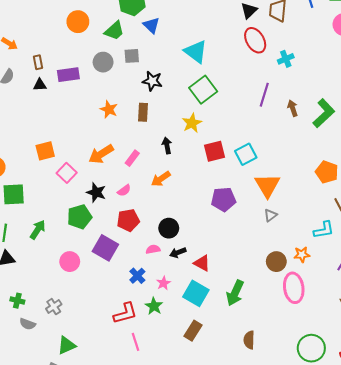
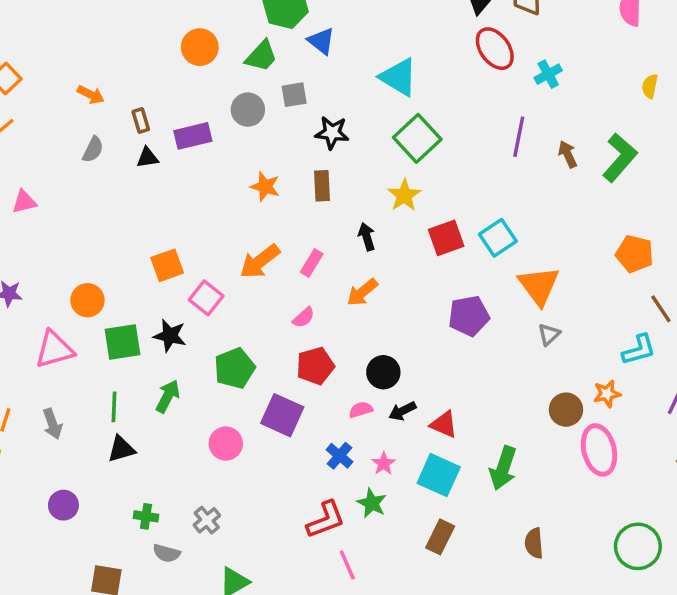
black star: (96, 192) -> (170, 336), moved

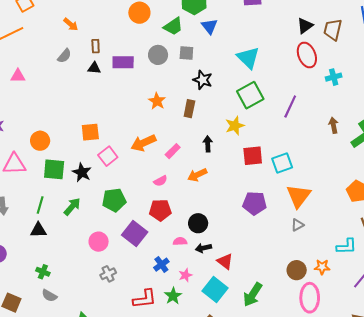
purple line: (519, 137) -> (290, 107), moved
gray cross: (207, 520) -> (108, 274), moved

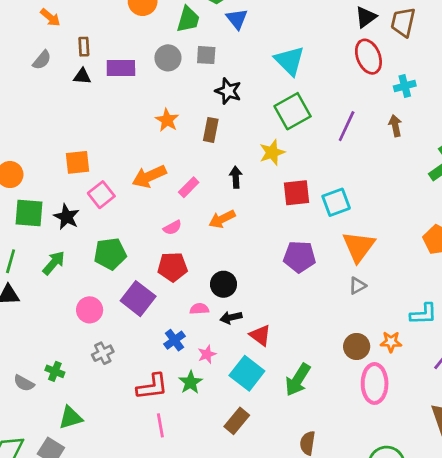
green trapezoid: (173, 26) -> (188, 19), turned -40
brown arrow: (333, 125) -> (395, 126), moved
green cross: (43, 272) -> (55, 371), moved

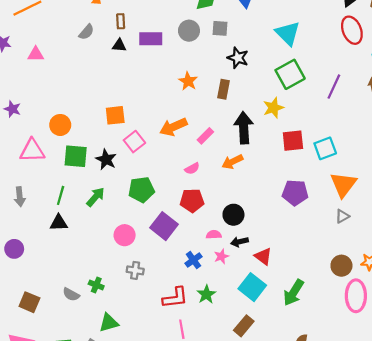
black arrow: (236, 177) -> (244, 128), size x1.8
gray cross: (103, 353) -> (135, 270), turned 35
pink star: (207, 354) -> (221, 256), moved

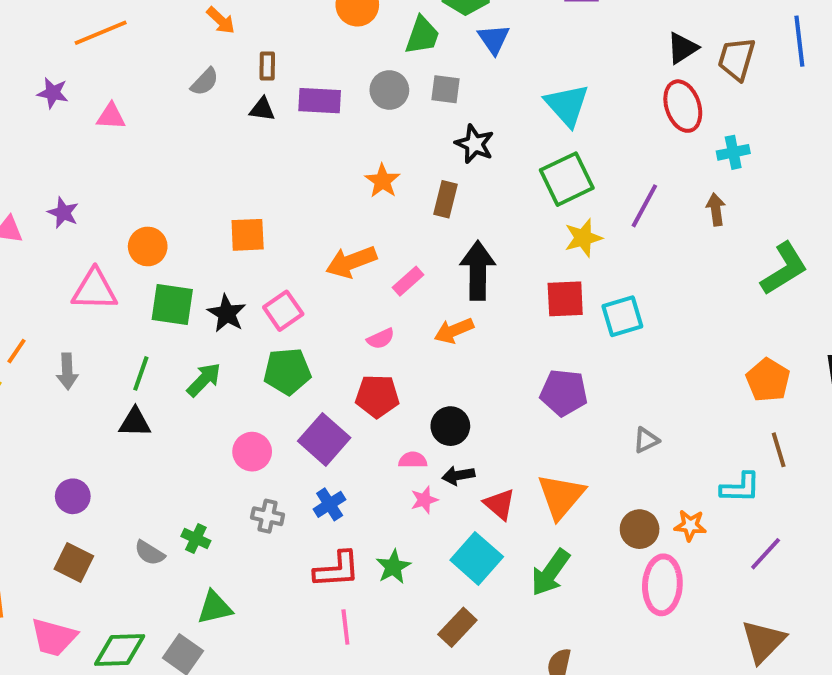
yellow star: (273, 108) -> (583, 238), moved
pink square: (134, 142) -> (283, 311), moved
orange triangle: (343, 184) -> (561, 496), moved
purple circle: (14, 249) -> (73, 496), moved
blue cross: (193, 260) -> (330, 504), moved

